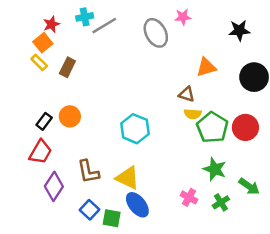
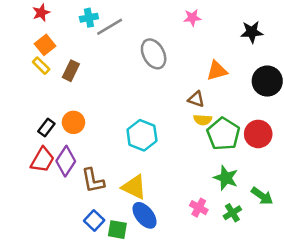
red star: (51, 24) -> (41, 13), moved
gray ellipse: (156, 33) -> (154, 54), moved
purple diamond: (54, 186) -> (66, 161), moved

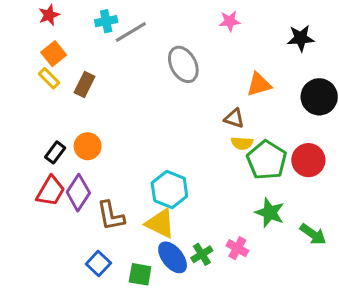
cyan hexagon: (142, 135) -> (169, 189), moved
green cross: (232, 213) -> (202, 254), moved
blue square: (94, 221) -> (98, 264), moved

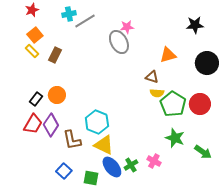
pink star: (230, 21) -> (127, 27), moved
cyan hexagon: (169, 189) -> (97, 122), moved

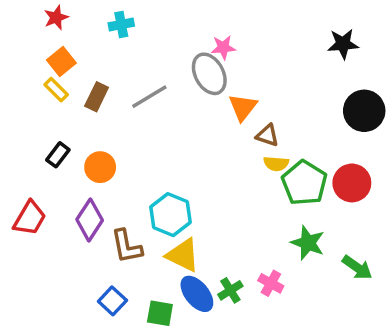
gray line: (85, 21) -> (149, 97), moved
orange triangle: (168, 55) -> (243, 107), moved, turned -36
black rectangle: (36, 99) -> (58, 155), moved
red trapezoid: (33, 124) -> (30, 218), moved

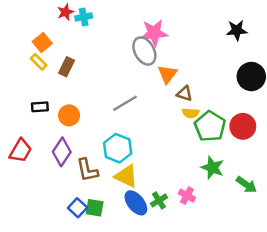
red star: (56, 17) -> (65, 12), moved
pink star: (223, 47) -> (154, 33), size x1.6
gray line: (149, 97) -> (125, 103), moved
black rectangle: (58, 155) -> (40, 107), turned 49
green square: (160, 313) -> (95, 208), moved

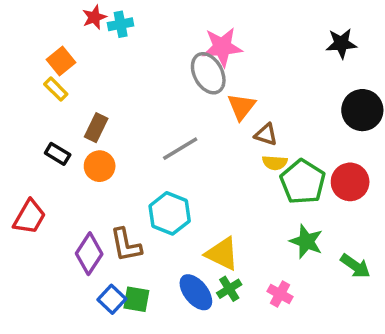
brown rectangle: (67, 67) -> (96, 128), moved
black rectangle: (40, 107) -> (58, 154), turned 35
purple diamond: (62, 152) -> (89, 254), moved
yellow triangle: (126, 176) -> (222, 254), moved
pink cross: (187, 196) -> (280, 294), moved

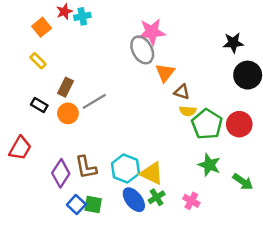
black star: (341, 44) -> (233, 43), moved
orange square: (61, 61) -> (42, 27), moved
gray line: (180, 149) -> (94, 101), moved
cyan hexagon: (170, 213) -> (125, 169), moved

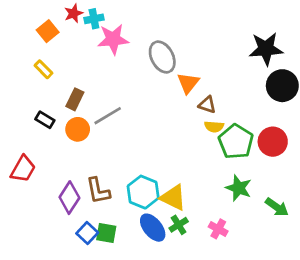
pink star: (152, 32) -> (113, 39), moved
black star: (233, 43) -> (266, 49), size x1.4

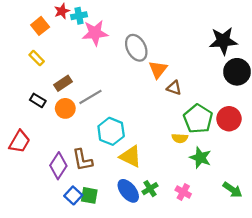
brown rectangle: (75, 99) -> (63, 83), turned 30
yellow semicircle: (214, 127) -> (180, 138), moved
cyan hexagon: (143, 192) -> (111, 131), moved
yellow triangle: (173, 198) -> (131, 157), moved
green arrow: (277, 207) -> (232, 190), moved

